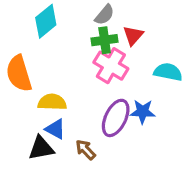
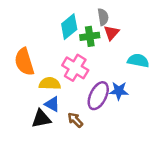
gray semicircle: (105, 15) -> (103, 17), moved, turned -49
cyan diamond: (46, 21) -> (69, 27), moved
pink cross: (111, 66) -> (75, 68), moved

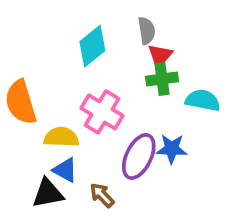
green cross: (90, 36) -> (162, 79), moved

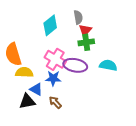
cyan semicircle: (203, 100) -> (108, 65), moved
yellow semicircle: (61, 137) -> (24, 72), moved
blue star: (172, 149) -> (53, 78), moved
purple ellipse: (139, 156) -> (75, 65), moved, turned 75

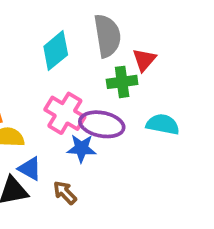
gray semicircle: (78, 17) -> (107, 36), size x1.6
red triangle: (85, 30) -> (144, 60), moved
blue star: (53, 78) -> (81, 148), moved

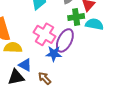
purple ellipse: (102, 124) -> (65, 40), turned -75
cyan semicircle: (163, 124) -> (94, 24), moved

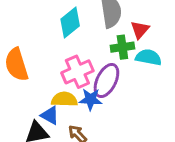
pink cross: (44, 34) -> (77, 72), turned 35
yellow semicircle: (13, 48) -> (64, 99), moved

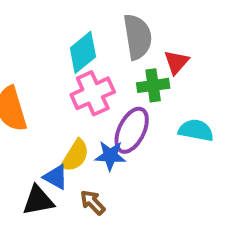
cyan semicircle: (149, 57) -> (196, 130), moved
pink cross: (77, 72) -> (93, 93), moved
yellow semicircle: (64, 99) -> (75, 156), turned 120

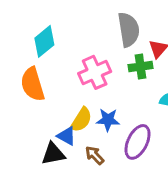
cyan diamond: (83, 52) -> (44, 41), moved
purple ellipse: (132, 130) -> (138, 142), moved

